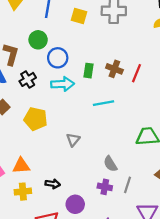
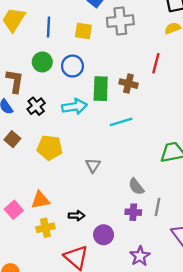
blue circle: (58, 58) -> (72, 66), moved
green rectangle: (89, 71) -> (101, 89), size x1.5
red line: (137, 73) -> (156, 63), moved

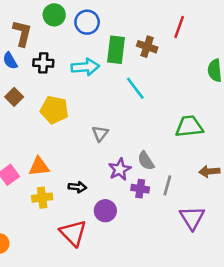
black cross: (36, 106) -> (43, 63), turned 36
cyan line: (121, 122) -> (135, 88), turned 65
purple star: (140, 256) -> (120, 169), moved

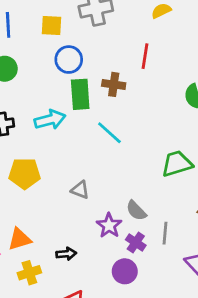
blue circle: (87, 22) -> (69, 60), moved
gray triangle: (100, 133) -> (80, 190), turned -36
purple cross: (140, 189) -> (136, 242), turned 36
purple circle: (105, 211) -> (125, 271), moved

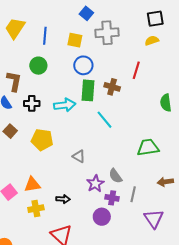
purple cross: (136, 242) -> (112, 198), turned -32

